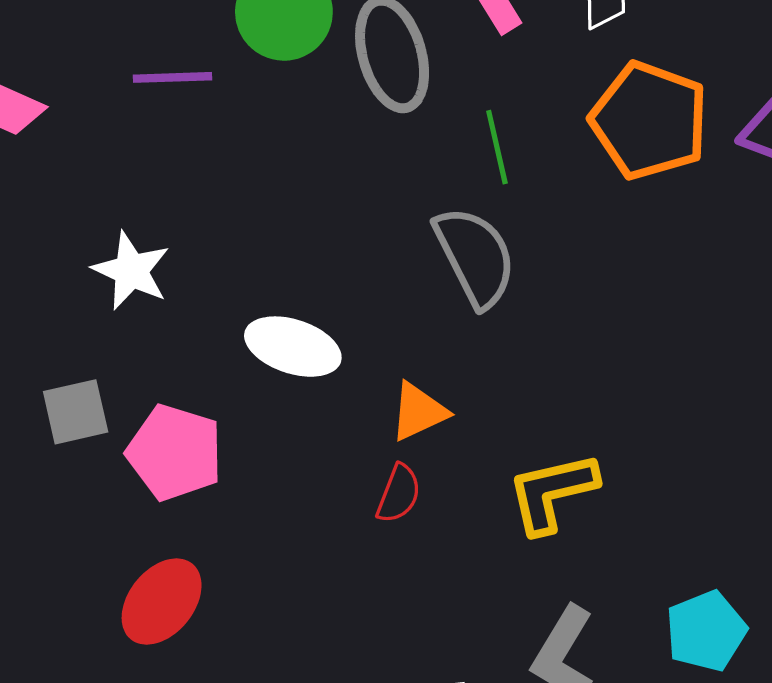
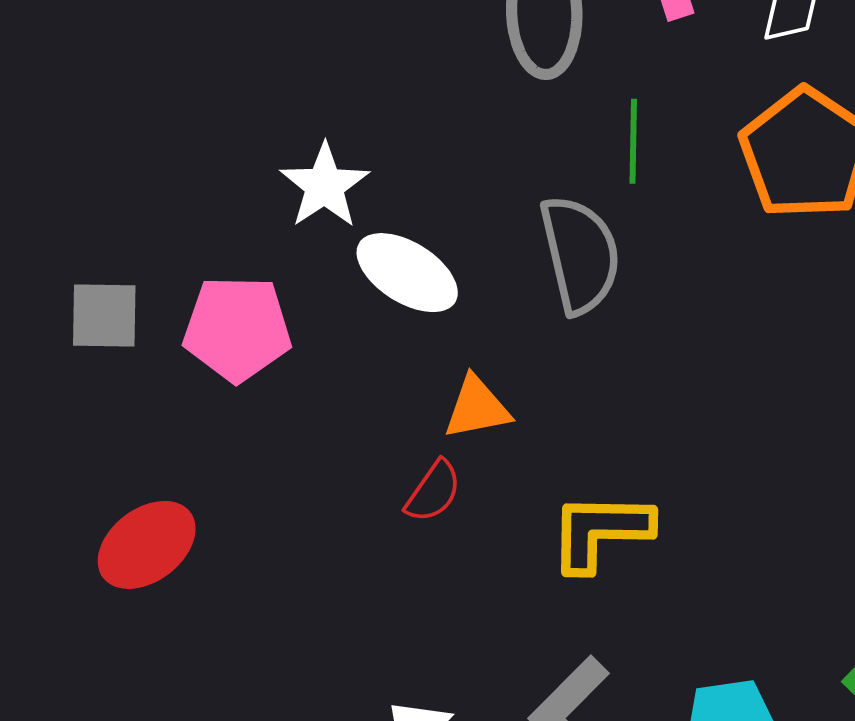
white star: (131, 271) -> (325, 186), moved
white ellipse: (293, 347) -> (407, 273), moved
pink pentagon: (175, 452) -> (237, 329), moved, turned -30

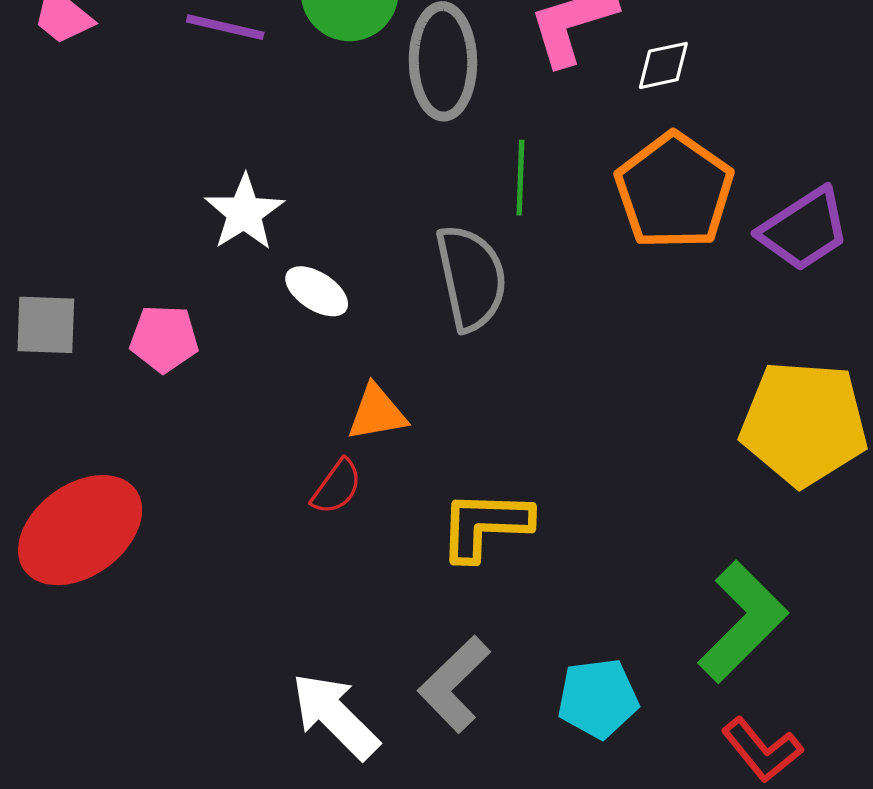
white ellipse: (407, 273) -> (317, 291), size x0.7
pink pentagon: (237, 329) -> (164, 339), size x0.7
red ellipse: (147, 545) -> (80, 530), size x1.4

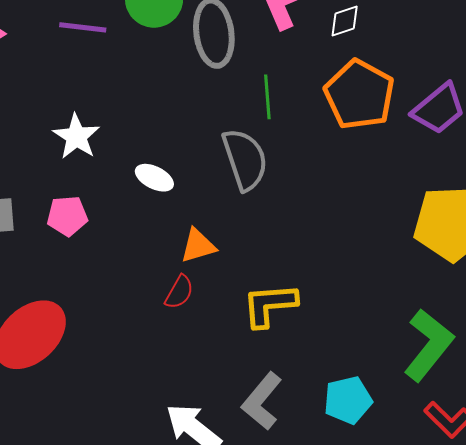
white star: (244, 212) -> (76, 137), moved

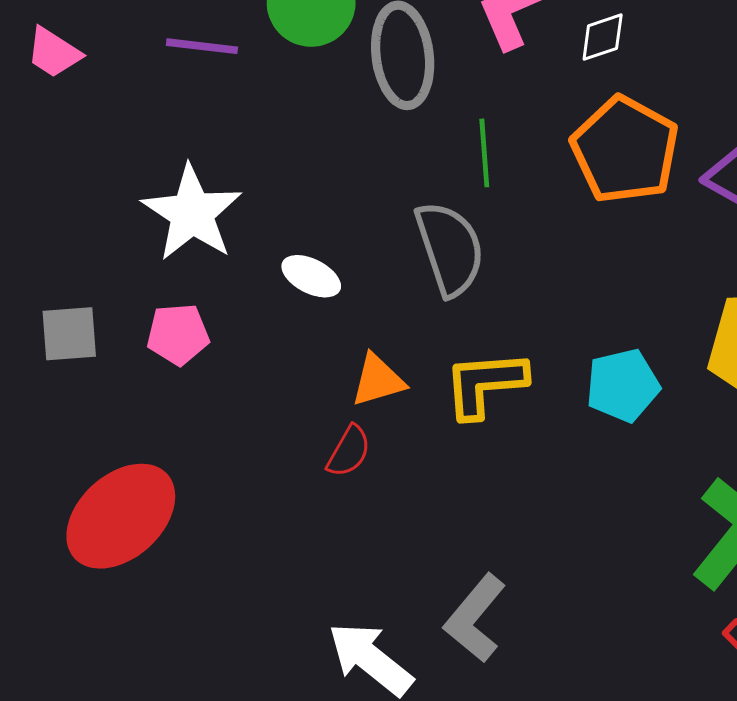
white star: (76, 137) -> (192, 213), size x1.4
yellow L-shape: (270, 305) -> (485, 384), moved
cyan pentagon: (348, 400) -> (623, 385), moved

